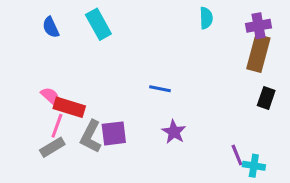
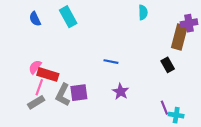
purple cross: (258, 26) -> (189, 23), moved
pink semicircle: (51, 96) -> (35, 67), turned -96
black rectangle: (266, 98) -> (168, 65), moved, turned -48

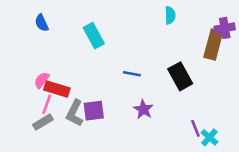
cyan rectangle: (68, 17) -> (94, 36), moved
black rectangle: (168, 65) -> (180, 76), moved, size x1.5
cyan cross: (176, 115) -> (209, 137), turned 32

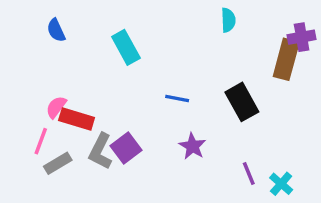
pink line: (47, 104) -> (41, 141), moved
purple square: (94, 111) -> (126, 148), turned -30
purple line: (195, 128) -> (249, 174), moved

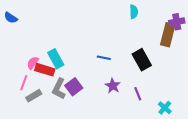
blue semicircle: (56, 30) -> (11, 18), moved, turned -32
cyan rectangle: (126, 47) -> (56, 59), moved
purple line: (249, 174) -> (138, 94), moved

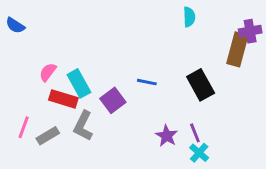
pink semicircle: (33, 63) -> (48, 72), moved
pink line: (24, 83) -> (24, 127), moved
purple star: (113, 86) -> (167, 136), moved
purple square: (74, 87) -> (113, 100), moved
cyan cross: (165, 108) -> (199, 153), moved

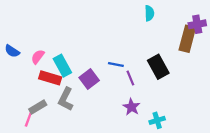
blue semicircle: (15, 25) -> (12, 51), moved
pink line: (24, 127) -> (29, 118), moved
purple line: (195, 133) -> (130, 78), moved
cyan cross: (199, 153) -> (157, 120), turned 32

